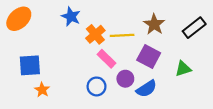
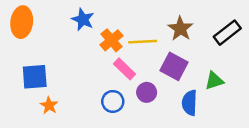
orange ellipse: (19, 19) -> (22, 22), turned -40
blue semicircle: (146, 89) -> (190, 103), moved, turned 125

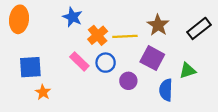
pink rectangle: (124, 69) -> (79, 61), moved
blue circle: (113, 101) -> (106, 63), moved

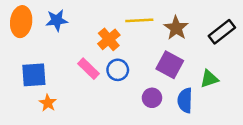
blue star: (73, 17) -> (57, 20), moved, turned -30
yellow line: (125, 36) -> (139, 20), moved
purple circle: (128, 81) -> (152, 98), moved

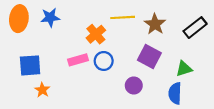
pink rectangle: (88, 69) -> (78, 60), turned -60
blue semicircle: (185, 100) -> (175, 93), moved

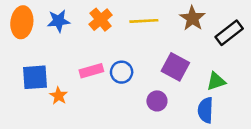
brown star: (155, 24) -> (192, 18), moved
orange cross: (96, 34) -> (101, 20), moved
orange star: (42, 90) -> (59, 96), moved

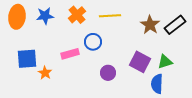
brown star: (192, 18) -> (150, 25), moved
purple square: (175, 67) -> (140, 62), moved
blue circle: (122, 72) -> (93, 42), moved
purple circle: (157, 101) -> (108, 73), moved

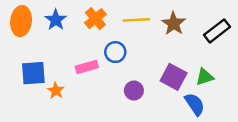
blue star: (45, 16) -> (56, 20), turned -30
brown star: (150, 25) -> (174, 24), moved
blue semicircle: (157, 84) -> (195, 104), turned 144

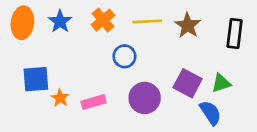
black rectangle: (217, 31) -> (235, 34), turned -45
pink rectangle: (87, 67) -> (94, 102), moved
purple circle: (134, 91) -> (145, 98), size x1.5

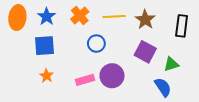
blue square: (36, 79) -> (44, 46), moved
purple square: (188, 83) -> (145, 52), moved
pink rectangle: (94, 102) -> (85, 80), moved

